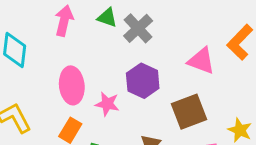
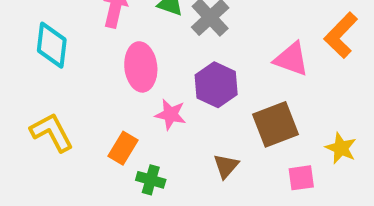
pink ellipse: (72, 85) -> (141, 67), moved

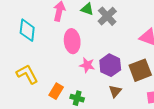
purple hexagon: (216, 85) -> (110, 65), moved
orange rectangle: (123, 148) -> (56, 91), moved

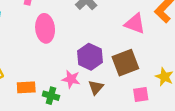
pink star: (87, 65) -> (71, 79), moved
orange rectangle: (56, 91) -> (26, 87), turned 56

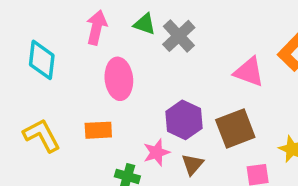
pink star: (71, 79) -> (157, 152), turned -30
orange rectangle: (26, 87) -> (98, 130), moved

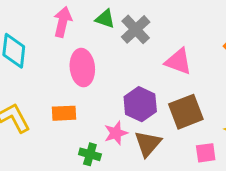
pink triangle: (249, 72) -> (178, 61), moved
brown triangle: (193, 164) -> (148, 144), size x1.4

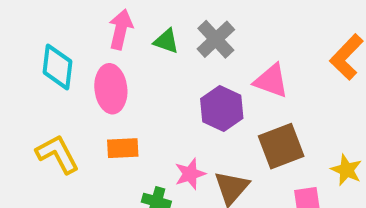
green triangle: (105, 19) -> (166, 41), moved
pink ellipse: (82, 68) -> (111, 89), moved
purple hexagon: (140, 104) -> (222, 109), moved

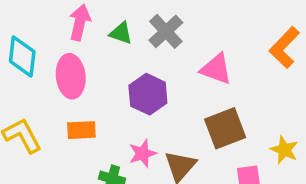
purple hexagon: (222, 109) -> (148, 94), moved

